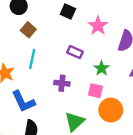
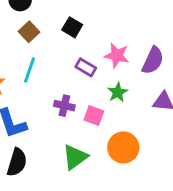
black square: (68, 12) -> (72, 27), moved
pink star: (98, 26) -> (117, 55), moved, turned -30
pink square: (95, 91) -> (94, 116), moved

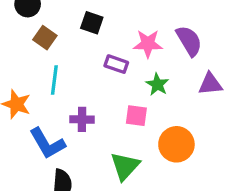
purple semicircle: (153, 60) -> (189, 41), turned -44
purple cross: (64, 106) -> (82, 119), moved

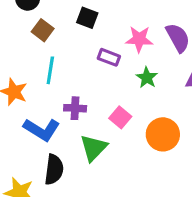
pink square: (136, 116) -> (120, 117), moved, turned 30
blue L-shape: (47, 143) -> (42, 130), turned -30
green triangle: (125, 166) -> (94, 148), moved

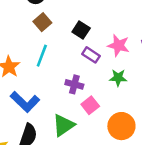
black square: (87, 18) -> (81, 30), moved
green star: (147, 78) -> (118, 78), turned 30
purple cross: (75, 108) -> (74, 84), moved

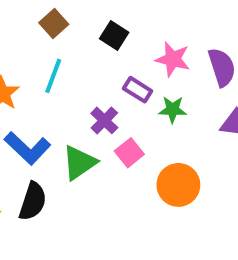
purple rectangle: (91, 55) -> (138, 90), moved
purple cross: (74, 84) -> (104, 120), turned 30
green triangle: (64, 125) -> (79, 163), moved

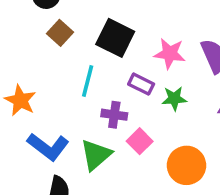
black square: (114, 35) -> (115, 38), size x1.5
cyan line: (53, 76) -> (88, 81), moved
purple cross: (104, 120) -> (114, 115), turned -30

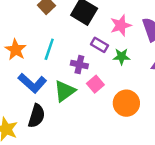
pink star: (170, 54) -> (121, 25), turned -30
cyan line: (88, 81) -> (49, 49), moved

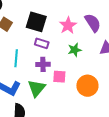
purple rectangle: (99, 45) -> (42, 43), moved
pink square: (95, 84) -> (59, 77), turned -32

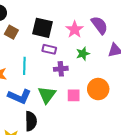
purple cross: (43, 64) -> (61, 69), moved
pink square: (59, 77) -> (74, 95), moved

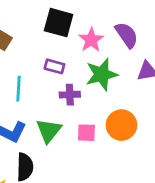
black square: (42, 28) -> (59, 23), moved
green star: (83, 54) -> (102, 74), size x1.6

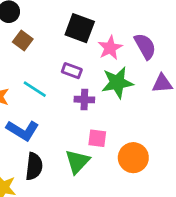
cyan line: (19, 89) -> (35, 89), turned -65
orange circle: (121, 125) -> (133, 158), moved
green triangle: (49, 131) -> (77, 162), moved

